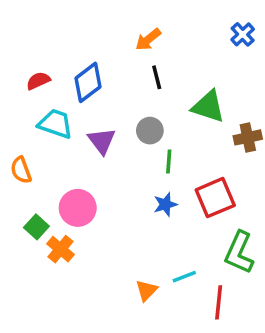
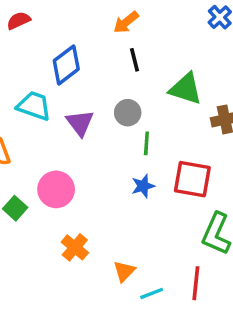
red semicircle: (38, 81) -> (19, 21), moved
red square: (215, 198) -> (192, 179), turned 33
orange cross: (61, 249) -> (75, 247), moved
cyan line: (184, 277) -> (152, 293), moved

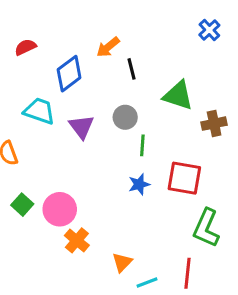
red semicircle: (19, 21) -> (25, 47), moved
orange arrow: (126, 22) -> (108, 47), moved
pink circle: (56, 189) -> (60, 209), moved

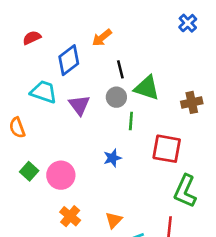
black line: (131, 69) -> (120, 69), moved
green triangle: (178, 95) -> (147, 88), moved
blue star: (139, 184) -> (112, 158), moved
orange cross: (77, 240) -> (70, 216), moved

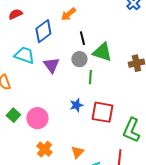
red square: (167, 149) -> (102, 112), moved

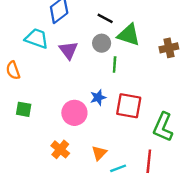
black line: (82, 38) -> (105, 18), turned -48
green square: (13, 115) -> (24, 109), turned -32
pink circle: (37, 118) -> (74, 113), moved

